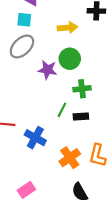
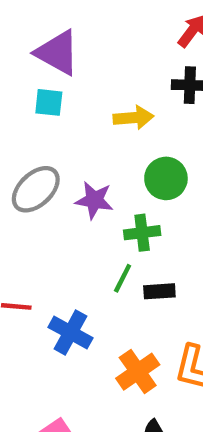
gray ellipse: (22, 46) -> (36, 189), moved
green circle: (70, 59) -> (166, 178), moved
green cross: (82, 89) -> (142, 233), moved

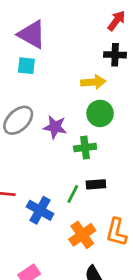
yellow arrow: (133, 118) -> (93, 82), moved
green line: (123, 278) -> (73, 194), moved

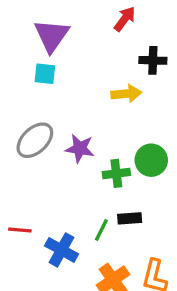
red arrow: (116, 21) -> (125, 19), moved
purple triangle: (32, 34) -> (52, 36), turned 36
green circle: (100, 113) -> (151, 160), moved

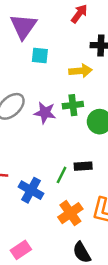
cyan square: (45, 74) -> (40, 56), moved
green cross: (116, 173) -> (73, 105), moved

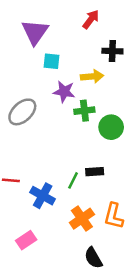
purple star: (45, 113) -> (64, 92), moved
pink rectangle: (21, 250) -> (26, 240), moved

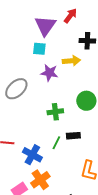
purple triangle: (35, 32) -> (45, 26), moved
green cross: (84, 111) -> (55, 112), moved
orange cross: (82, 219) -> (40, 180), moved

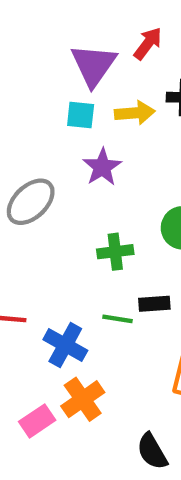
yellow arrow: (71, 61) -> (135, 113), moved
purple star: (49, 73) -> (102, 167), turned 30
green line: (56, 143) -> (117, 319), turned 72

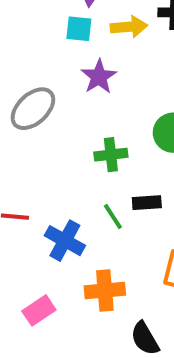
green line: (117, 319) -> (113, 217), turned 48
orange cross: (83, 399) -> (105, 290), moved, turned 30

